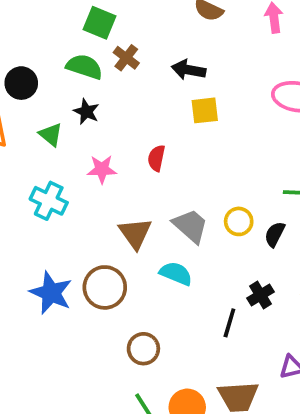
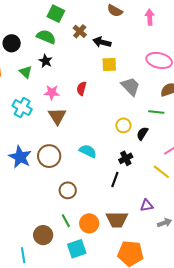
brown cross: (126, 58) -> (80, 31), moved
gray trapezoid: (190, 226) -> (131, 86), moved
brown triangle: (135, 233) -> (57, 116), moved
black cross: (261, 295) -> (126, 158), moved

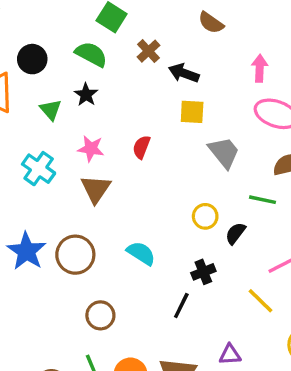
pink arrow: (150, 17) -> (260, 68), moved

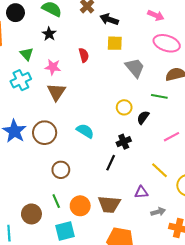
pink arrow: (260, 68) -> (156, 15), turned 112
green triangle: (51, 110) -> (27, 54), moved
red semicircle: (141, 147) -> (84, 55), moved, turned 144
cyan cross: (39, 169) -> (21, 80), turned 30
yellow line: (260, 301) -> (160, 170), moved

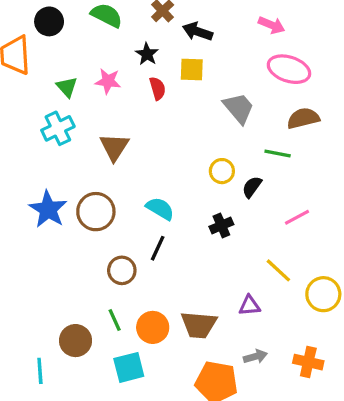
black star: (49, 34) -> (147, 54), moved
yellow square: (115, 43) -> (192, 70), moved
pink star: (53, 67) -> (108, 81), moved
black line: (111, 163) -> (158, 248), moved
gray arrow: (158, 212) -> (255, 357), moved

